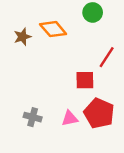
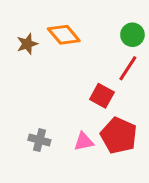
green circle: (93, 12) -> (132, 35), moved
red square: (85, 80) -> (102, 96), turned 30

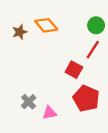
gray cross: (39, 140) -> (29, 102), turned 32
pink triangle: (84, 142) -> (50, 113), moved

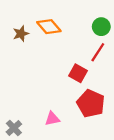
gray cross: (29, 102) -> (14, 128), moved

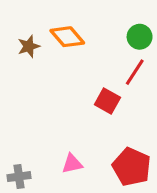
red pentagon: (91, 104) -> (132, 167), moved
gray cross: (14, 128) -> (19, 177), turned 35

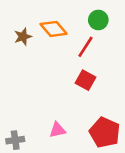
green circle: (140, 37) -> (98, 20), moved
red line: (135, 72) -> (86, 47), moved

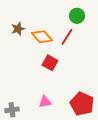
orange diamond: (54, 29) -> (42, 37), moved
red square: (86, 80) -> (50, 63), moved

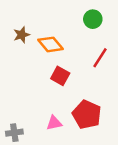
red line: (67, 37) -> (100, 58), moved
red pentagon: (82, 104) -> (87, 115), moved

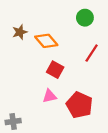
pink triangle: (54, 123) -> (50, 96), moved

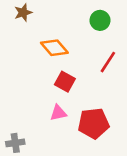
brown star: (20, 32) -> (23, 13), moved
red pentagon: (79, 105) -> (93, 123), turned -30

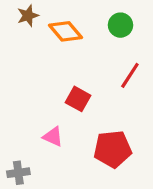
orange diamond: (54, 48) -> (66, 31), moved
pink triangle: (58, 113) -> (53, 137), moved, turned 36

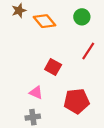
gray cross: (18, 173) -> (33, 117), moved

